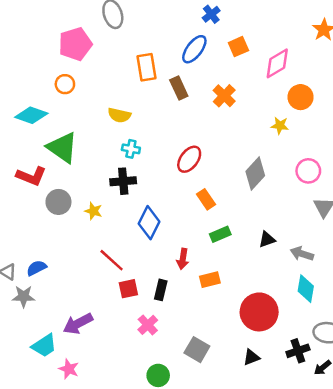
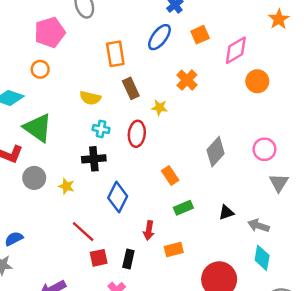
brown rectangle: (179, 88) -> (131, 88), moved
yellow star: (280, 126) -> (159, 107), moved
red ellipse: (189, 159) -> (137, 134), moved, turned -30

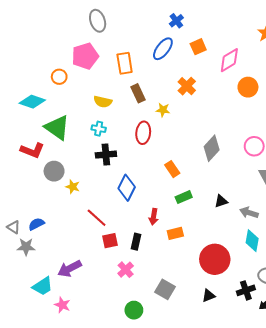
pink pentagon: (50, 32) -> (85, 56), moved
cyan cross: (101, 129) -> (99, 129), moved
yellow star: (66, 186) -> (73, 187), moved

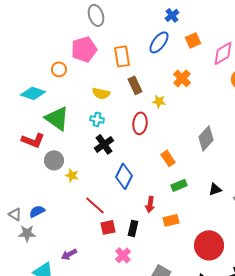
black cross: (106, 155) -> (104, 144), turned -30
purple arrow: (70, 269) -> (69, 254), size x0.7

